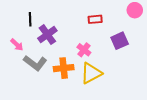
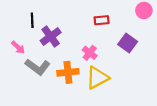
purple square: (120, 41) -> (128, 43), turned -30

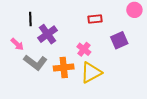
purple square: (128, 43) -> (119, 40), turned 30

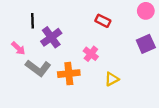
red rectangle: (95, 19) -> (103, 21), turned 32
purple square: (119, 40) -> (146, 44), moved
yellow triangle: (91, 73) -> (112, 79), moved, size x0.6

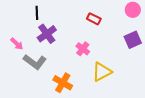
black line: (33, 21) -> (37, 13), moved
orange cross: (69, 74) -> (63, 83), moved, turned 36
yellow triangle: (112, 79) -> (102, 72), size x1.5

